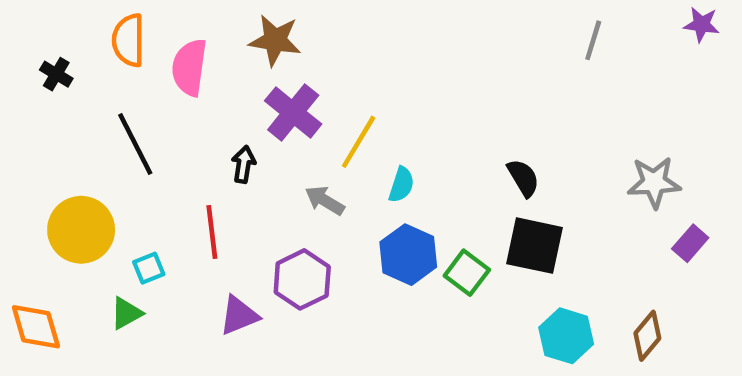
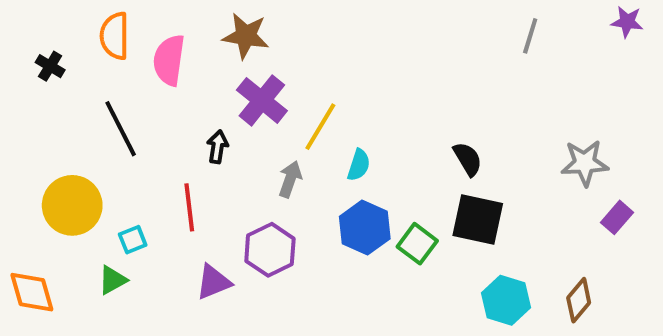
gray arrow: (325, 200) -> (290, 179), turned 78

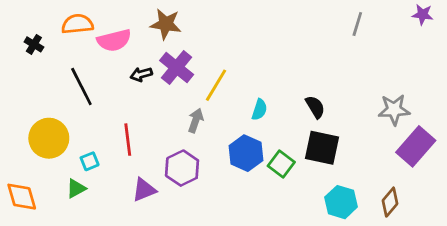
orange semicircle: (115, 36) -> (77, 24), turned 84
pink semicircle: (169, 60) -> (114, 40), turned -112
black arrow: (217, 147) -> (141, 74), moved, turned -115
cyan semicircle: (359, 165) -> (260, 110), moved
purple rectangle: (617, 217) -> (416, 146), size x1.8

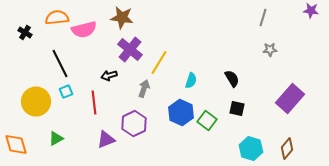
black arrow: (141, 74) -> (109, 76), moved
gray star: (394, 110) -> (270, 50), moved, size x0.6
purple rectangle: (416, 146) -> (290, 99), moved
black square: (322, 148) -> (237, 109), size x0.6
cyan square: (90, 161) -> (66, 92), moved

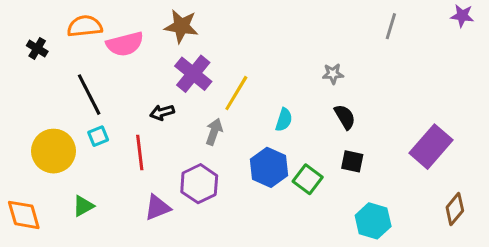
gray star: (270, 50) -> (333, 74), moved
brown diamond: (287, 149) -> (455, 209), moved

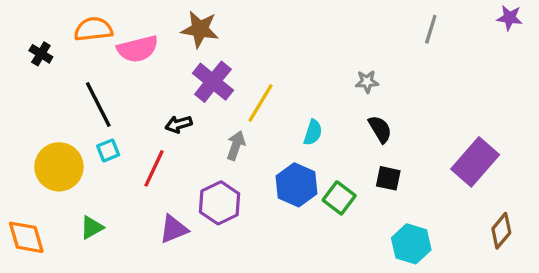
red line: (140, 153) -> (154, 168), turned 32

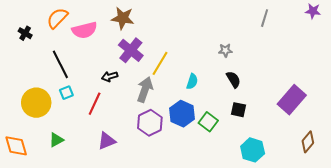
orange semicircle: (93, 29) -> (57, 18), turned -40
gray arrow: (236, 146) -> (145, 90), size x1.4
purple hexagon: (220, 203) -> (150, 123), moved

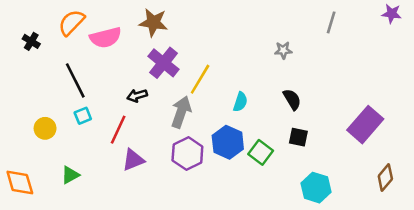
gray star: (225, 50) -> (283, 50), moved
yellow circle: (36, 103) -> (45, 128), size x0.6
purple triangle: (107, 141) -> (133, 160), moved

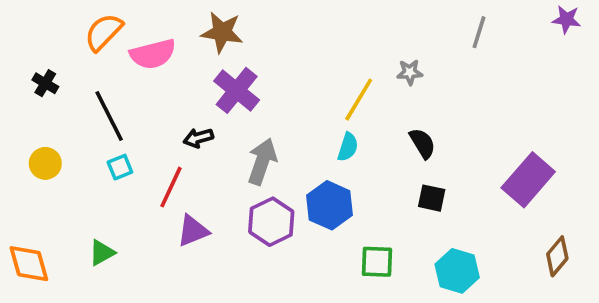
black cross: (31, 41) -> (45, 83), moved
yellow line: (200, 79) -> (359, 100), moved
yellow circle: (45, 128) -> (45, 163), moved
green square: (261, 152) -> (377, 262), moved, turned -35

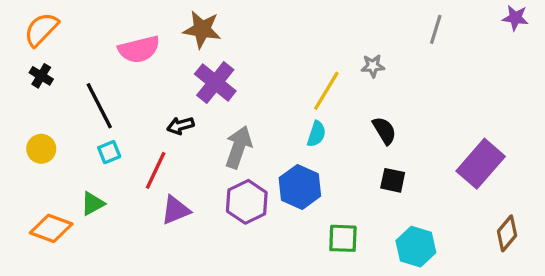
orange semicircle: (104, 32) -> (41, 29), moved
green triangle: (102, 253) -> (93, 204), moved
orange diamond: (29, 264) -> (51, 228), moved, turned -54

